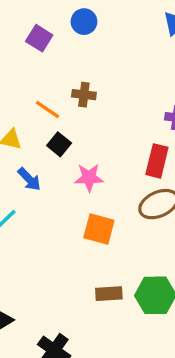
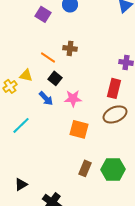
blue arrow: (29, 179) -> (46, 98), moved
brown rectangle: (109, 294) -> (85, 168), turned -63

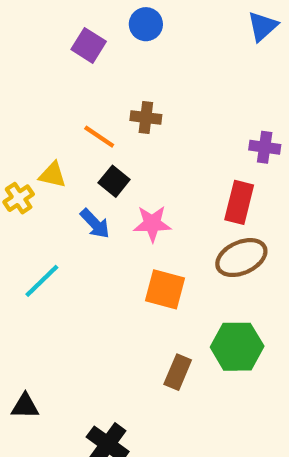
green hexagon: (113, 169) -> (237, 347), moved
black triangle: (21, 184) -> (25, 406), moved, turned 32

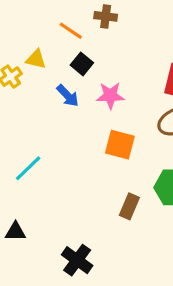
cyan line: (42, 281) -> (28, 168), moved

